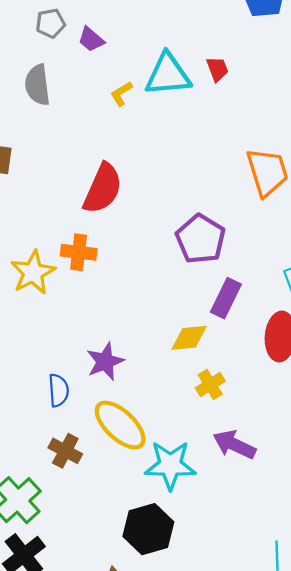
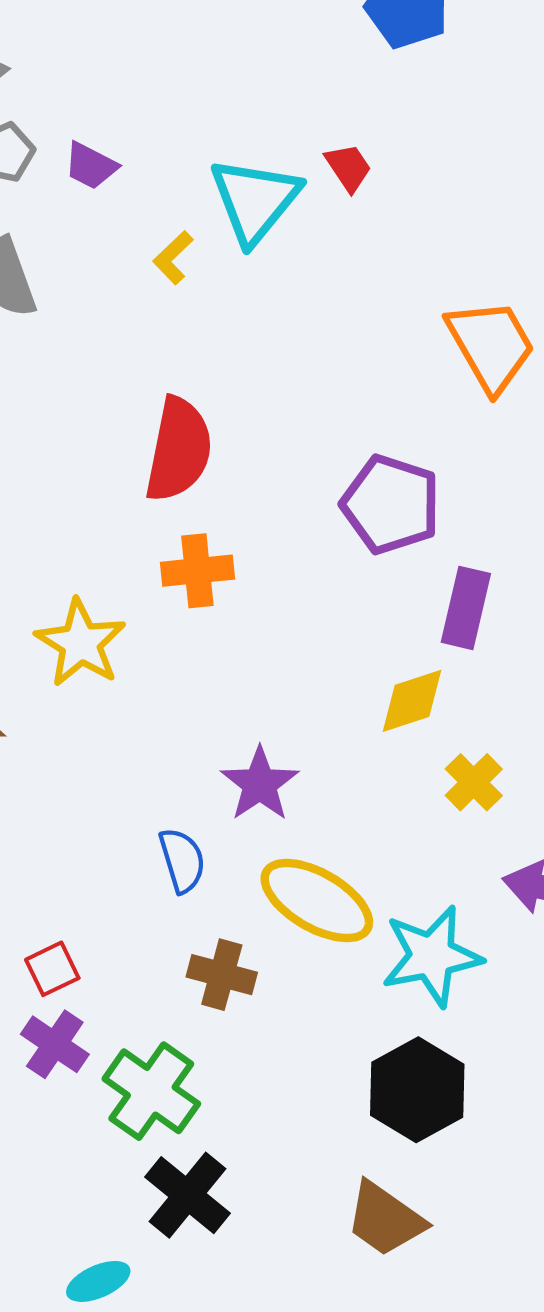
cyan triangle: (168, 75) -> (255, 200), turned -33
orange cross: (79, 252) -> (197, 571), moved

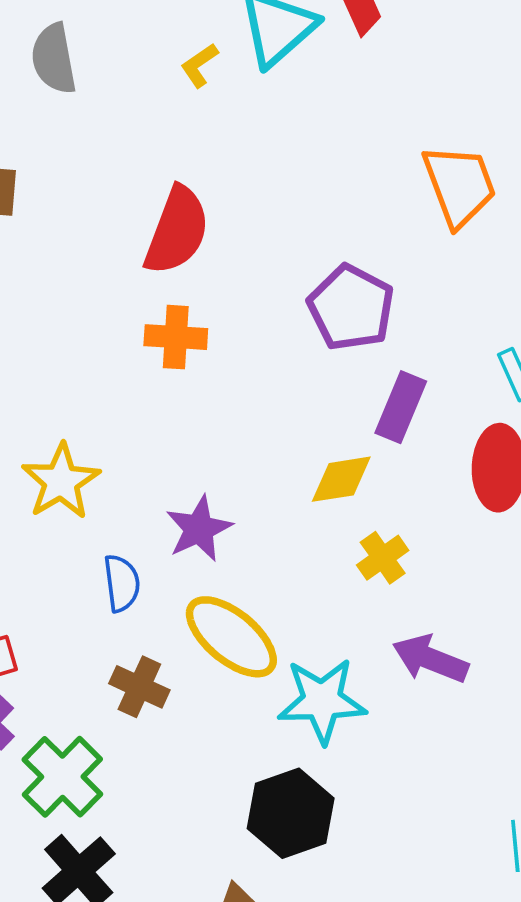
yellow star: (81, 643) -> (61, 481), moved

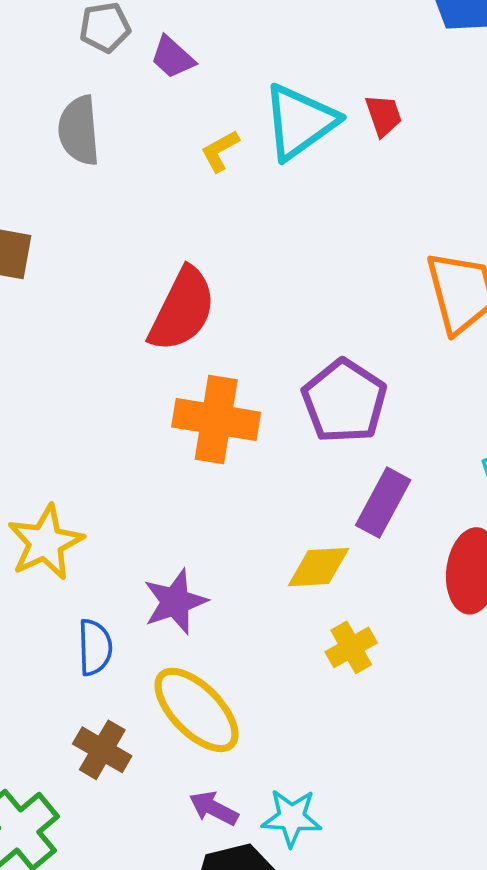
orange cross: (176, 337) -> (216, 420), moved, size x1.4
purple arrow: (430, 659) -> (214, 808), moved, size x0.7
cyan star: (322, 701) -> (292, 818), moved, size x0.7

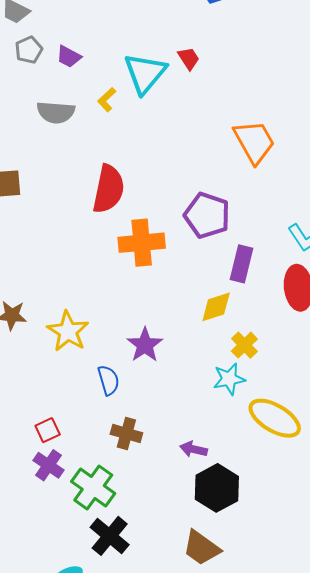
gray semicircle: (79, 130) -> (56, 112), moved, turned -66
yellow ellipse: (196, 710) -> (275, 418), moved
cyan star: (292, 818) -> (229, 379), moved

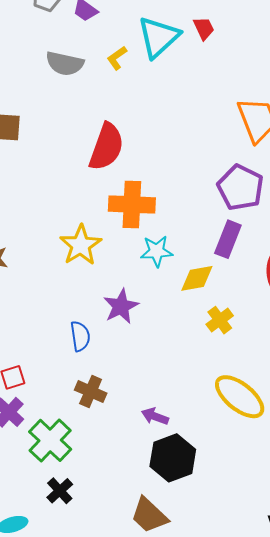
purple pentagon: (207, 215) -> (240, 188), moved
yellow star: (68, 331) -> (81, 245), moved
cyan star: (229, 379) -> (157, 251), moved
black cross: (110, 536) -> (60, 491), size x0.7

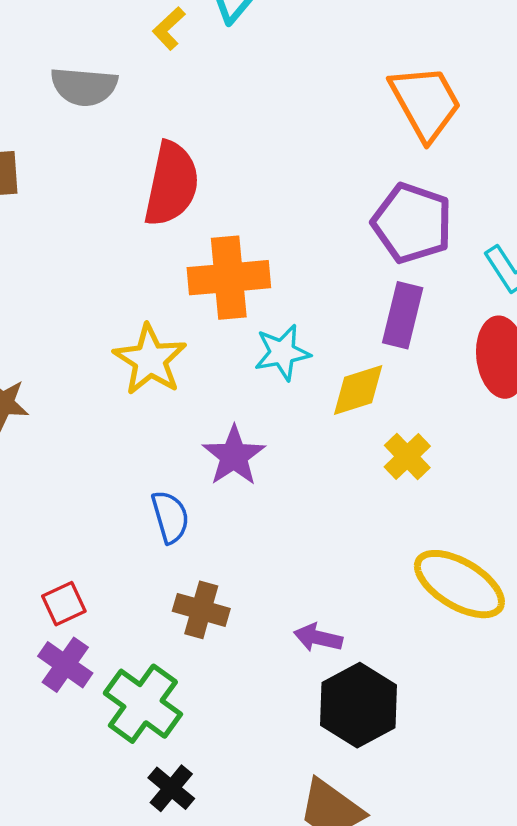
gray semicircle: (65, 63) -> (84, 87), moved

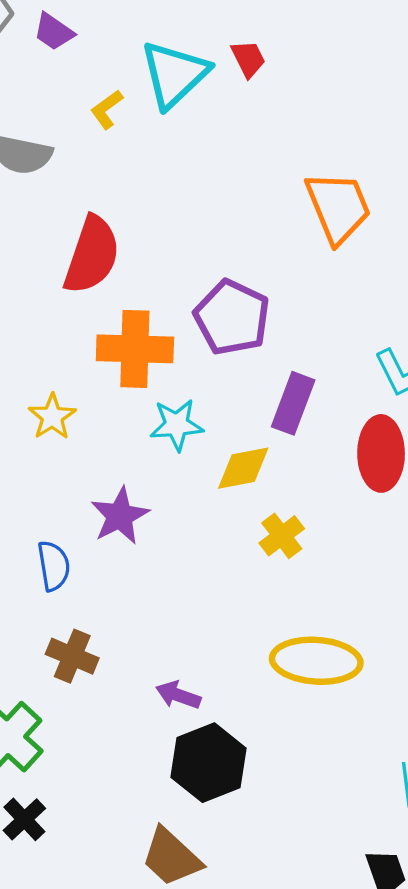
purple pentagon: (412, 223) -> (232, 317), moved
yellow star: (150, 360) -> (52, 417), size x0.7
yellow ellipse: (459, 584) -> (316, 661), turned -34

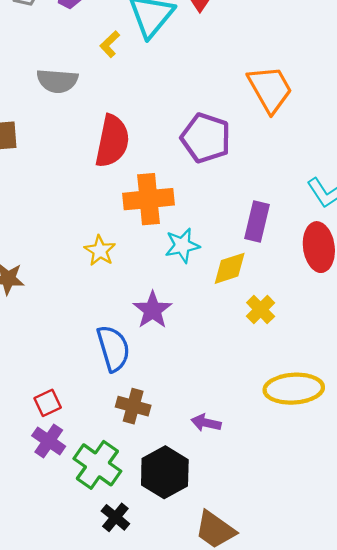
purple pentagon: (232, 317) -> (206, 138), moved
blue semicircle: (54, 566) -> (113, 348), size x1.4
black hexagon: (209, 763) -> (165, 472), moved

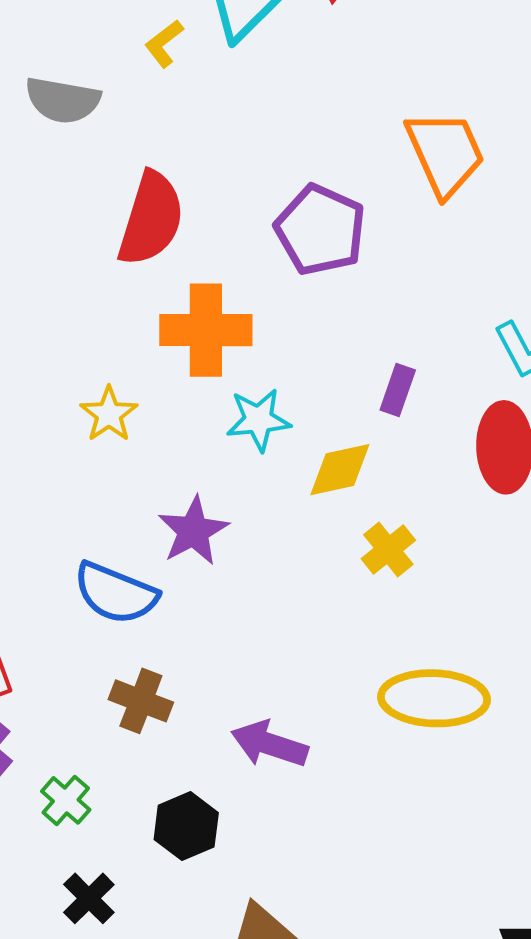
purple rectangle: (257, 222) -> (398, 390), size x0.7
blue semicircle: (113, 348) -> (116, 593), turned 123
purple arrow: (206, 423) -> (269, 744), size x1.4
green cross: (97, 465) -> (66, 800), size x0.6
black hexagon: (165, 472) -> (186, 826), size x0.7

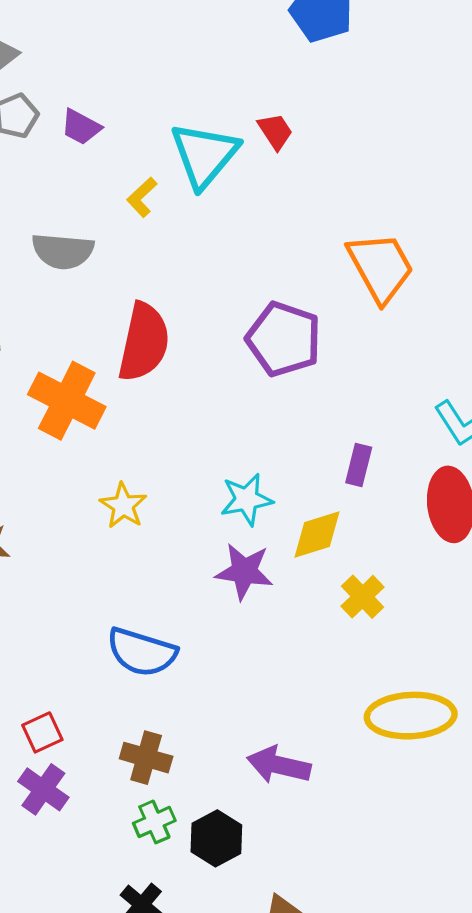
orange cross: (206, 330) -> (67, 401), moved, turned 32
purple star: (193, 531) -> (244, 571), moved, turned -30
brown cross: (141, 701) -> (146, 758), moved
green cross: (66, 800) -> (154, 822), moved, turned 30

